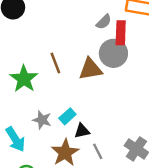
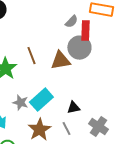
cyan rectangle: (67, 116) -> (41, 100), size x1.6
black triangle: (82, 131) -> (73, 108), moved

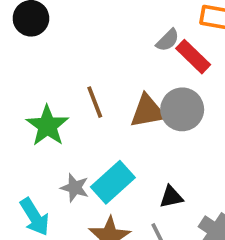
red rectangle: (85, 31) -> (193, 57), turned -48
gray circle: (79, 48) -> (182, 109), moved

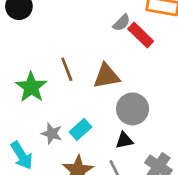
gray circle: (182, 109) -> (133, 109), moved
cyan rectangle: (113, 182) -> (81, 129), size x0.7

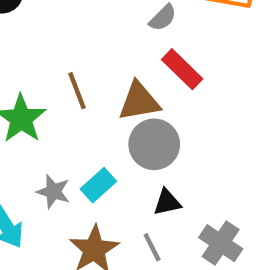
red rectangle: (141, 35) -> (182, 69), moved
gray circle: (133, 109) -> (154, 144), moved

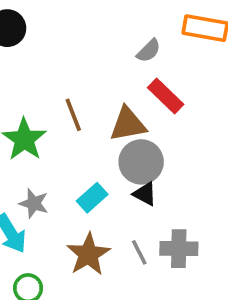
gray star: (53, 192) -> (34, 203), moved
black triangle: (167, 202) -> (145, 194), moved, turned 40
gray cross: (221, 243) -> (179, 249), moved, turned -33

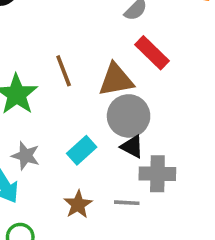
gray cross: (179, 249) -> (157, 174), moved
gray line: (139, 252) -> (127, 203), turned -60
brown star: (88, 254) -> (78, 204), size x0.7

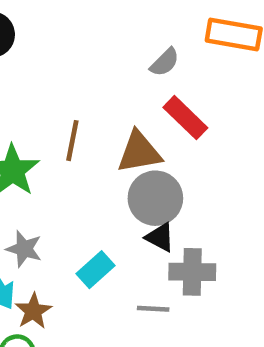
brown line: (64, 71) -> (72, 141), turned 32
cyan rectangle: (82, 150) -> (95, 270), moved
brown star: (78, 204) -> (33, 311), moved

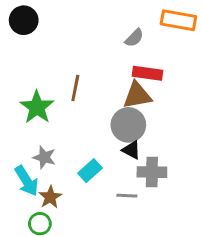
red rectangle: (185, 118) -> (148, 73), turned -36
brown triangle: (139, 152) -> (137, 95), moved

